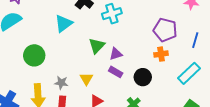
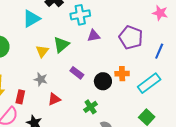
purple triangle: (116, 54) -> (94, 36), moved
orange cross: (161, 54) -> (122, 74), moved
yellow triangle: (86, 79) -> (42, 51), moved
gray star: (61, 83) -> (41, 79), moved

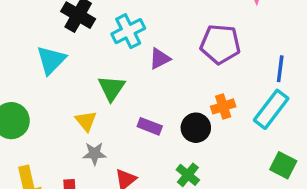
yellow triangle: (42, 51) -> (86, 121), moved
blue line: (159, 51) -> (280, 69), moved

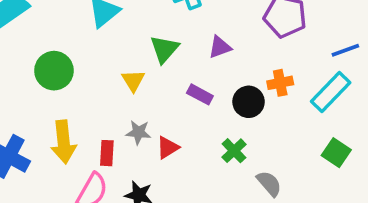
purple triangle: (160, 59) -> (220, 47), moved
blue line: (280, 69) -> (345, 50), turned 56
gray star: (94, 154) -> (138, 132), moved

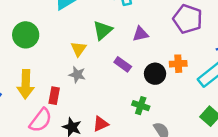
gray star: (138, 132) -> (77, 75), moved
red triangle: (168, 147) -> (101, 124), moved
green cross: (234, 151) -> (141, 106), turned -35

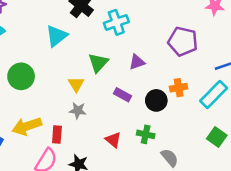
yellow arrow: (26, 84) -> (27, 126), turned 76
red triangle: (101, 124) -> (113, 140), moved, turned -49

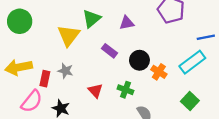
yellow triangle: (76, 84) -> (69, 35), size x1.5
orange cross: (179, 88) -> (159, 72), moved, turned 35
gray star: (78, 110) -> (65, 71), moved

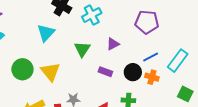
yellow triangle: (69, 35) -> (50, 72), moved
blue line: (206, 37) -> (151, 57), moved

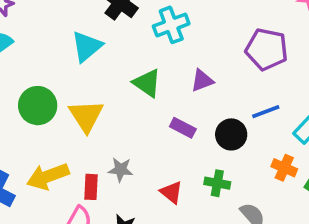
green triangle: (82, 49) -> (147, 83), turned -36
orange cross: (152, 77) -> (284, 168), moved

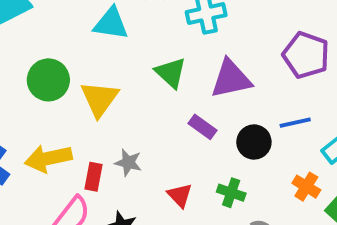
cyan triangle: (87, 46) -> (111, 23), turned 40
purple triangle: (202, 81) -> (231, 79), size x1.6

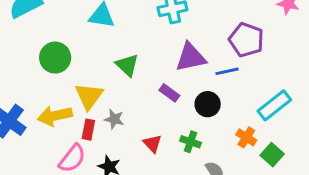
green triangle: (171, 73) -> (127, 65), moved
yellow triangle: (99, 99) -> (89, 96), moved
blue line: (295, 123) -> (227, 71), moved

